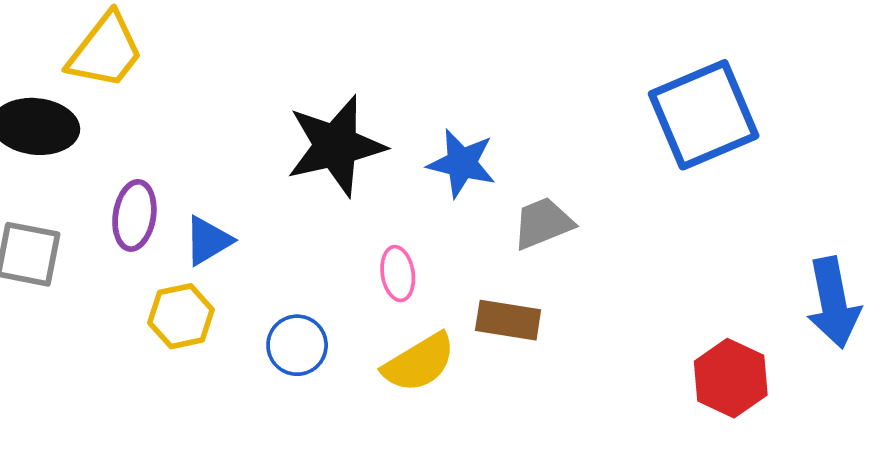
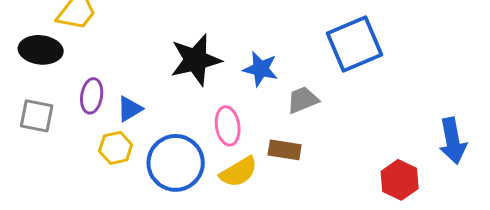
blue square: (704, 115) -> (355, 44), moved
pink ellipse: (398, 274) -> (228, 126), size x1.4
blue circle: (297, 345) -> (176, 163), size x1.8

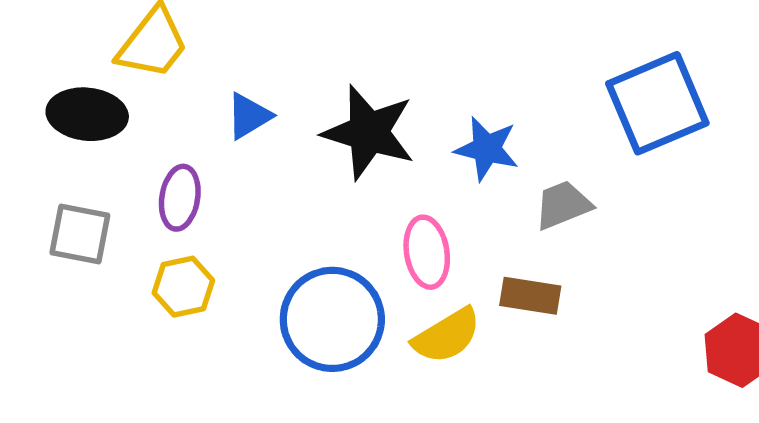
black star: (196, 60) -> (369, 132), turned 30
blue triangle: (130, 109) -> (249, 116), moved
yellow hexagon: (116, 148) -> (183, 287), moved

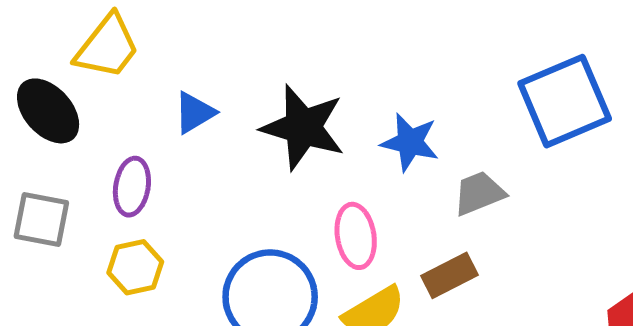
black ellipse: (87, 114) -> (48, 111), turned 42
brown rectangle: (530, 296) -> (449, 275), turned -36

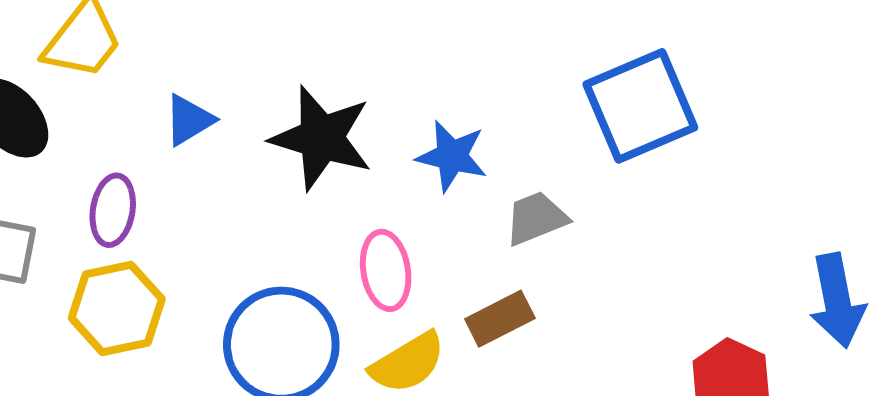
yellow hexagon: (135, 267) -> (117, 309), size x1.4

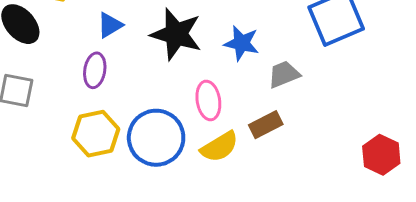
purple ellipse: (113, 210) -> (95, 70), moved
yellow hexagon: (117, 309) -> (96, 134), moved

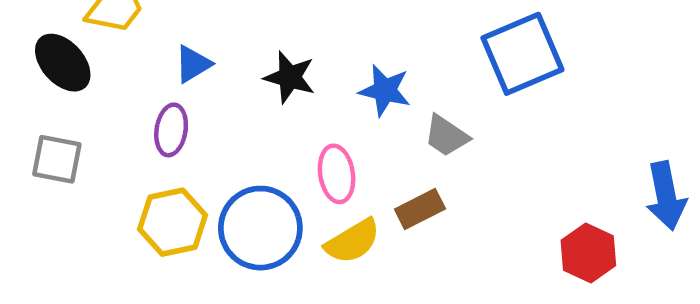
black star: (176, 34) -> (290, 77), size x0.7
gray trapezoid: (284, 74) -> (446, 136), turned -124

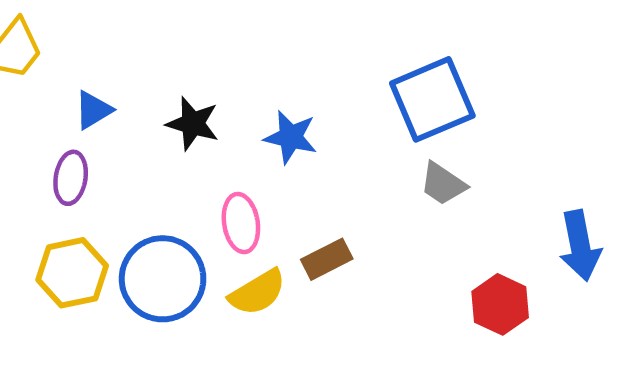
gray trapezoid: (446, 136) -> (443, 184), moved

